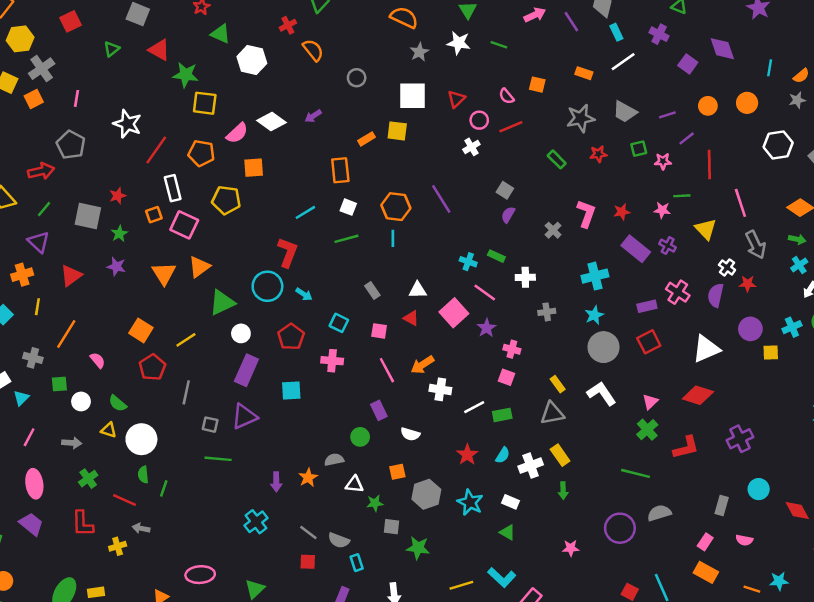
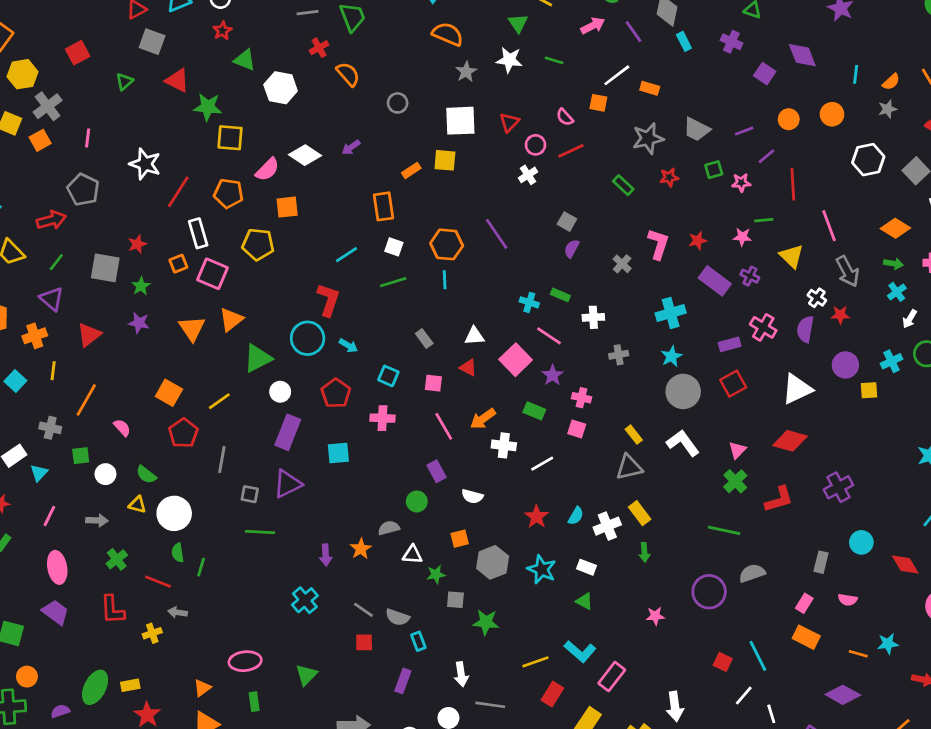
white line: (623, 62) -> (617, 75), moved
green rectangle: (502, 415) -> (534, 411), moved, turned 36

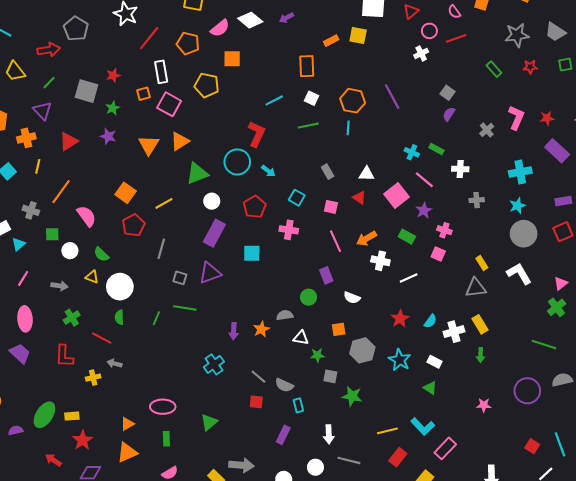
pink semicircle: (122, 428) -> (87, 216), size x1.5
green line: (201, 567) -> (156, 318), moved

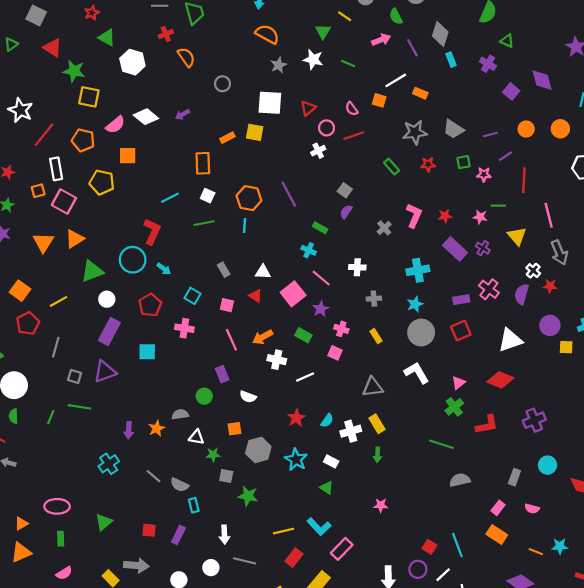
green rectangle: (436, 149) -> (320, 228), moved
yellow rectangle: (482, 263) -> (376, 336), moved
purple circle: (527, 391) -> (418, 569), moved, size x0.7
red square: (256, 402) -> (149, 530), moved

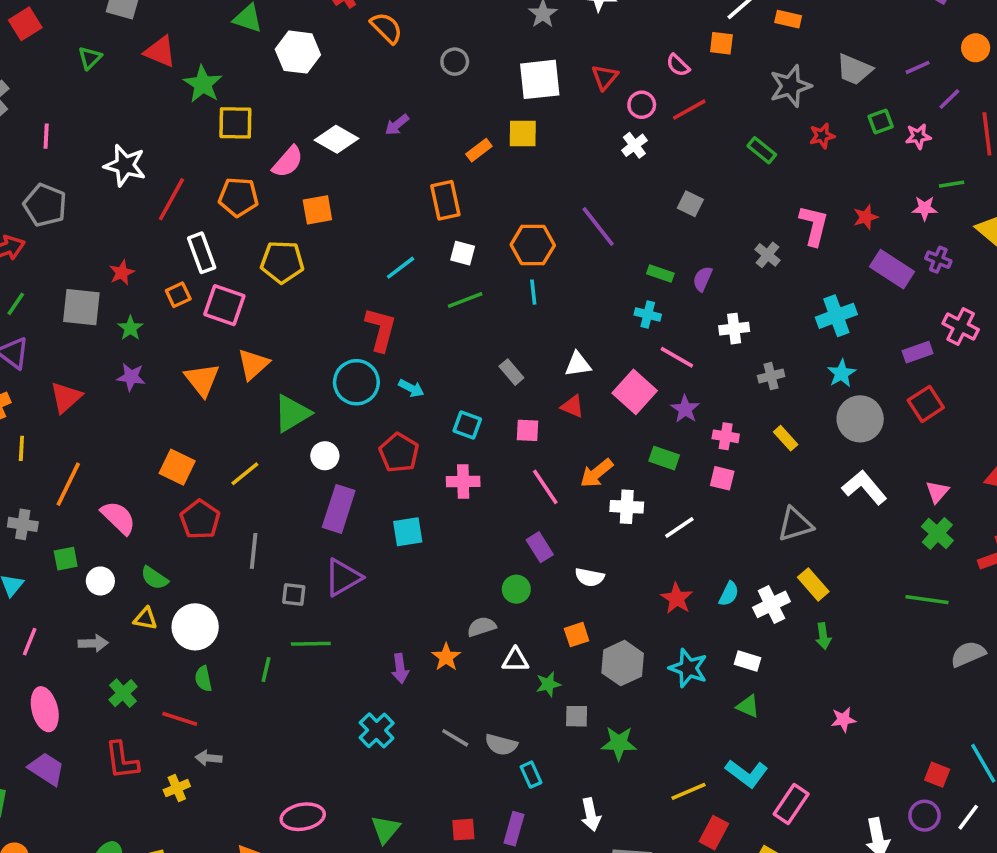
green star: (74, 71) -> (203, 84), turned 30
purple semicircle: (346, 212) -> (703, 279), moved

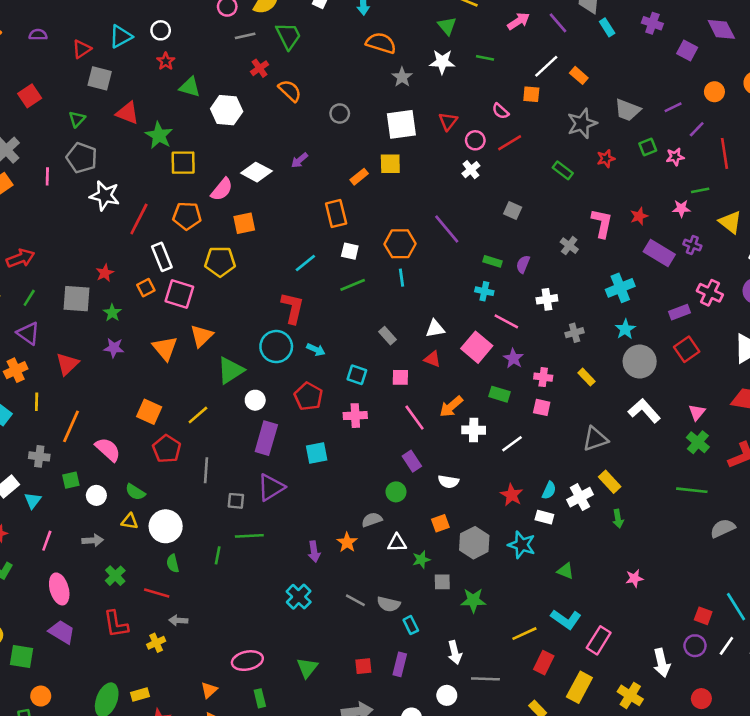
orange rectangle: (788, 19) -> (579, 75), turned 30
gray pentagon: (45, 205) -> (82, 158), moved
white rectangle: (748, 661) -> (544, 517), moved

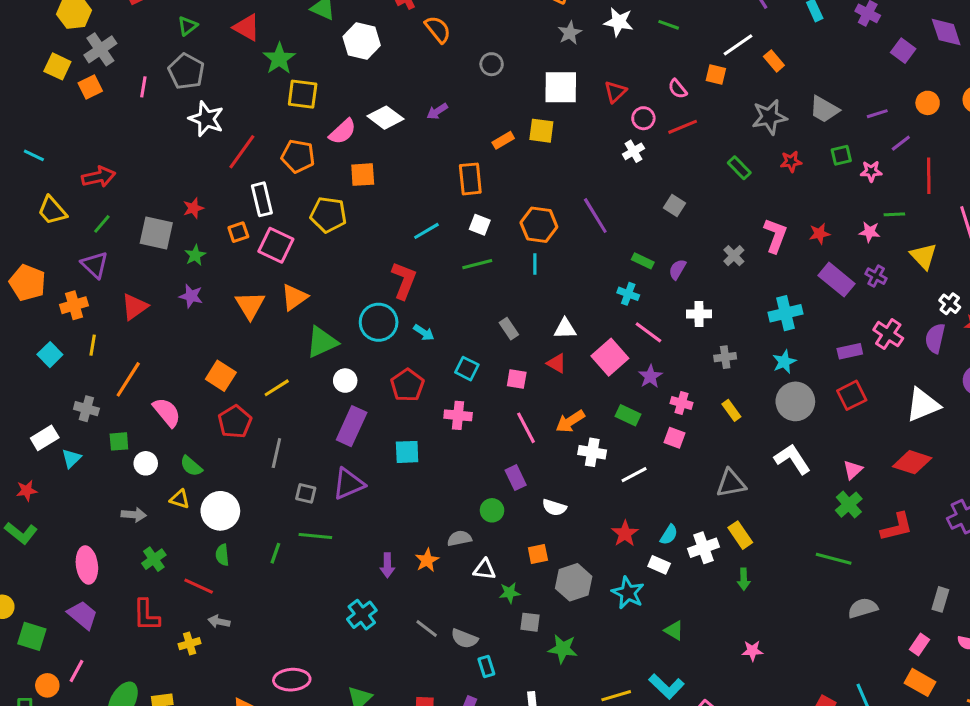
pink line: (47, 541) -> (77, 671), moved

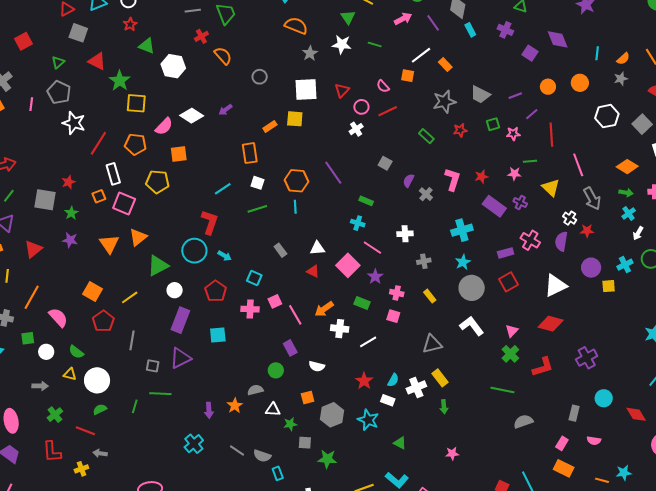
purple semicircle: (677, 269) -> (409, 181), moved
pink square: (517, 379) -> (275, 301), moved, turned -32
green semicircle: (222, 555) -> (100, 409), turned 72

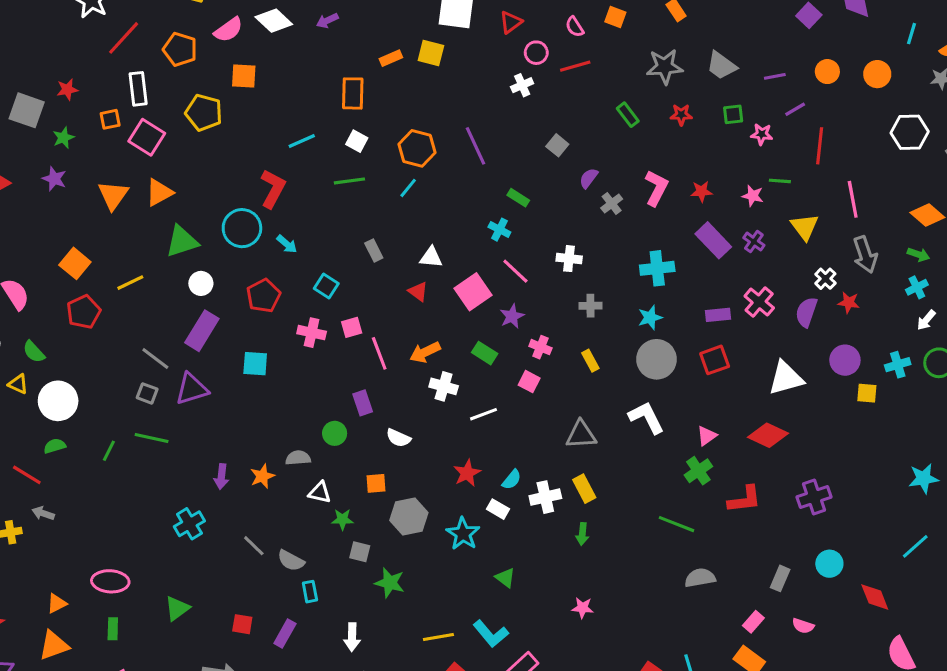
cyan line: (295, 207) -> (408, 188), turned 32
gray line: (132, 340) -> (155, 358), moved, turned -72

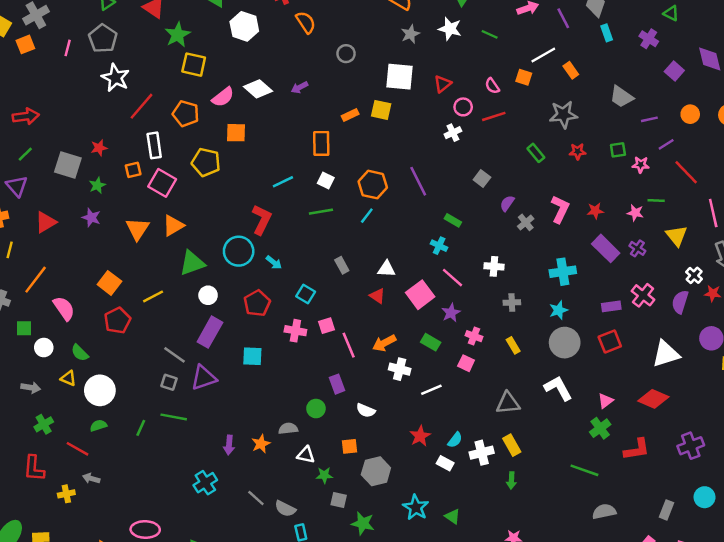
gray trapezoid: (721, 65) -> (621, 97), moved
red line: (820, 146) -> (686, 172), turned -48
cyan star: (463, 534) -> (416, 507), moved

